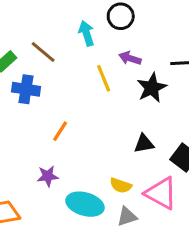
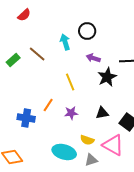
yellow line: (104, 78) -> (70, 82), moved
blue cross: (26, 89) -> (26, 118), moved
purple star: (48, 176) -> (71, 113), moved

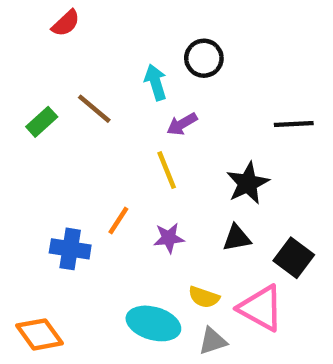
purple arrow: (93, 58) -> (182, 124), moved, turned -48
black star: (107, 77) -> (248, 183), moved

